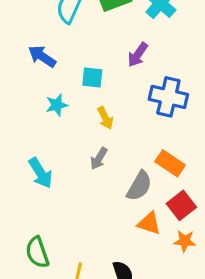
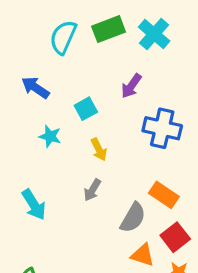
cyan square: (92, 77) -> (86, 109), turned -35
cyan star: (57, 105) -> (50, 136), turned 30

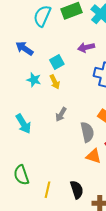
purple arrow: (131, 86) -> (86, 47), turned 42
yellow arrow: (99, 149) -> (55, 82), moved
gray semicircle: (133, 218) -> (87, 132), turned -42

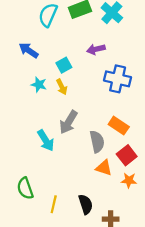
gray arrow: (61, 114) -> (69, 122), size x1.5
cyan arrow: (23, 124) -> (46, 140), moved

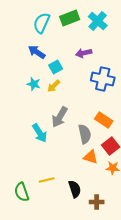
blue arrow: (29, 50) -> (37, 52), moved
yellow arrow: (62, 87) -> (54, 86), turned 72
green semicircle: (25, 188) -> (22, 192), moved
yellow line: (54, 204) -> (47, 180), moved, turned 63

